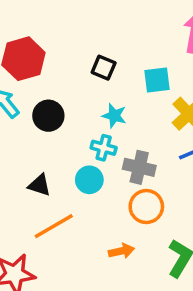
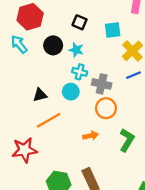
black circle: (48, 116) -> (53, 45), moved
cyan star: (114, 116) -> (76, 50), moved
black triangle: (39, 185) -> (40, 95), turned -32

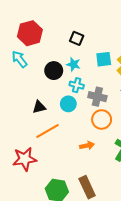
cyan square: (113, 30) -> (104, 59), moved
black circle: (53, 45) -> (54, 71), moved

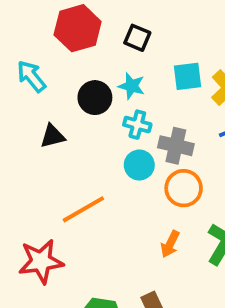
red hexagon: (30, 33) -> (78, 28), moved
cyan circle: (68, 104) -> (139, 165), moved
black triangle: (39, 107) -> (53, 136), moved
orange arrow: (87, 145) -> (170, 244), moved, turned 128

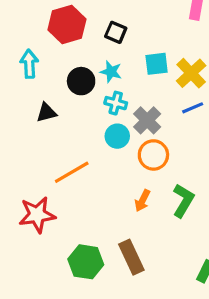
cyan arrow: (31, 76) -> (29, 64), turned 36
gray cross: (176, 146) -> (147, 120), turned 32

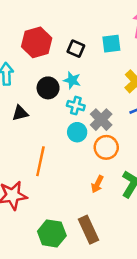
cyan square: (157, 64) -> (111, 44), moved
orange line: (72, 172) -> (40, 161), turned -48

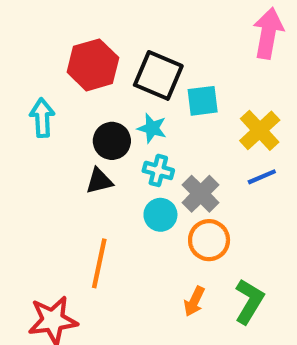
cyan square: (111, 44) -> (203, 101), moved
black square: (76, 49) -> (158, 75), size x1.6
black triangle: (20, 113) -> (99, 181), moved

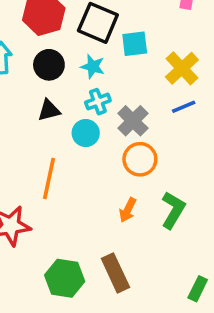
black circle: (112, 141) -> (49, 65), moved
cyan cross: (158, 170) -> (98, 102), turned -35
cyan circle: (160, 215) -> (86, 133), moved

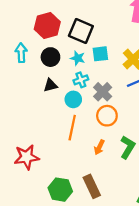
cyan square: (135, 44) -> (100, 54), moved
orange line: (49, 179) -> (72, 128), moved

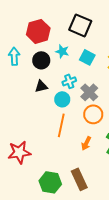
black square: (81, 31) -> (80, 25), moved
cyan square: (100, 54) -> (87, 57), turned 35
cyan star: (78, 58) -> (62, 51), moved

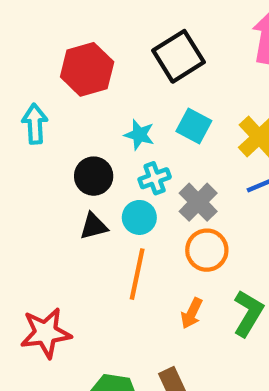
black square: (80, 25) -> (179, 56), turned 35
cyan star: (62, 51) -> (139, 135), moved
black circle: (41, 60) -> (94, 176), moved
black triangle: (41, 86) -> (94, 226), moved

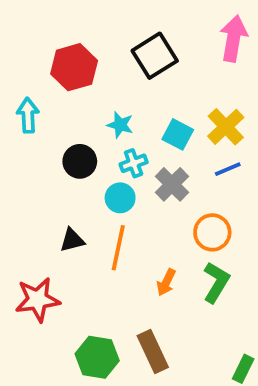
cyan square: (194, 126) -> (178, 134), moved
black triangle: (94, 226) -> (72, 240), moved
orange circle: (207, 250) -> (212, 232), moved

